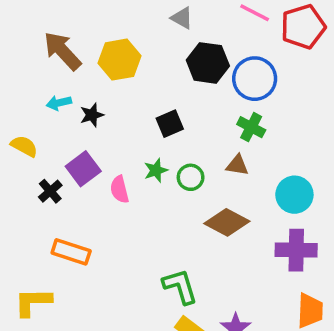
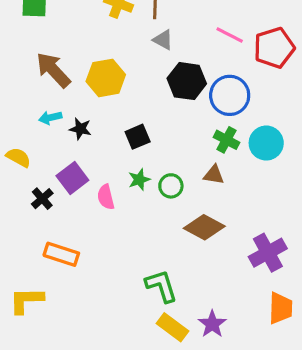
black star: (92, 115) -> (80, 129), turned 30
black square: (170, 124) -> (138, 137), moved
cyan circle: (294, 195) -> (266, 143), moved
purple cross: (296, 250) -> (268, 253), turned -30

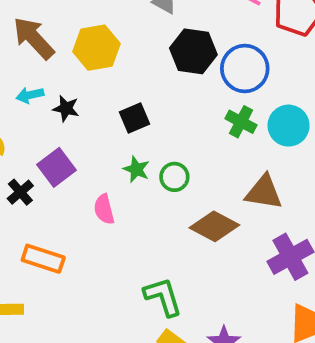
brown triangle: (214, 175) -> (264, 192), moved, size x1.5
green star: (139, 180) -> (136, 169), turned -30
pink semicircle: (106, 197) -> (104, 209), moved

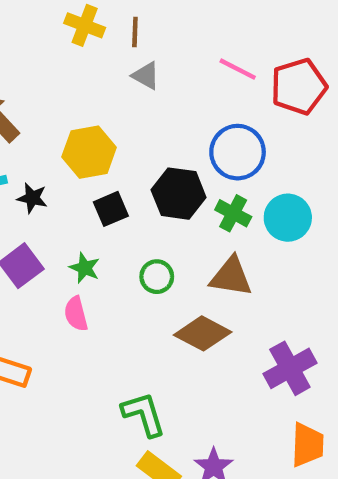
yellow hexagon: (96, 48) -> (89, 152), moved
black hexagon: (193, 51) -> (179, 194), moved
green star: (136, 169) -> (85, 268), moved
brown triangle: (264, 192) -> (231, 277), moved

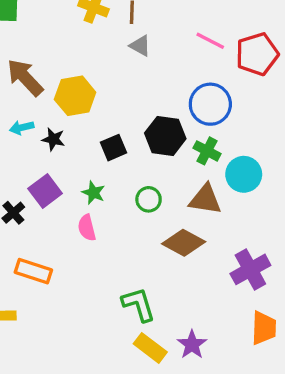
yellow hexagon: (89, 152) -> (75, 96), moved
cyan circle: (288, 218) -> (244, 174), moved

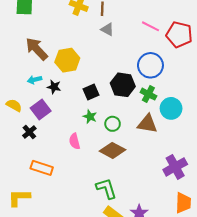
red pentagon: (257, 54) -> (179, 35), turned 30
purple square: (45, 191) -> (41, 109), moved
green star: (93, 193) -> (90, 117), moved
brown diamond: (184, 243) -> (113, 150), moved

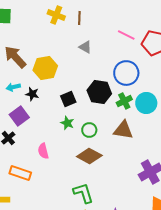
gray triangle: (107, 29) -> (85, 47), moved
green cross: (148, 94) -> (124, 101), turned 35
cyan circle: (171, 108) -> (146, 103), moved
pink semicircle: (75, 141) -> (43, 151), moved

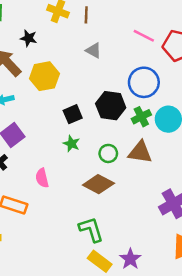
black star: (32, 94) -> (29, 38), moved
green circle: (89, 130) -> (108, 153), moved

